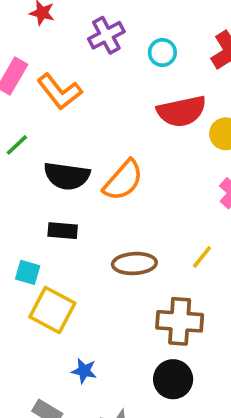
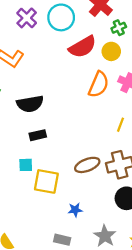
cyan circle: (162, 53) -> (61, 17), size x1.6
orange semicircle: (123, 180) -> (99, 85), moved
brown ellipse: (134, 264) -> (87, 165), moved

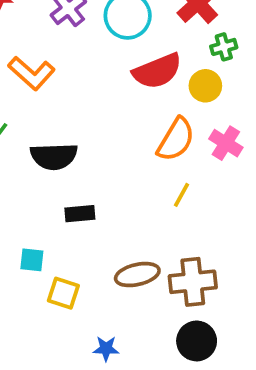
yellow line: (120, 125) -> (182, 195), moved
black rectangle: (38, 135) -> (80, 214), moved
yellow square: (46, 181) -> (63, 293), size x0.7

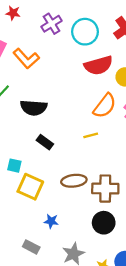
yellow line: (182, 195) -> (91, 135), moved, turned 40
black rectangle: (80, 214) -> (45, 142), turned 35
yellow square: (63, 293) -> (30, 187), size x1.4

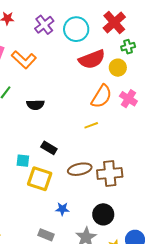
black semicircle: (34, 108) -> (35, 105), size x0.7
black rectangle: (45, 142) -> (49, 148), moved
black circle: (104, 223) -> (103, 214), moved

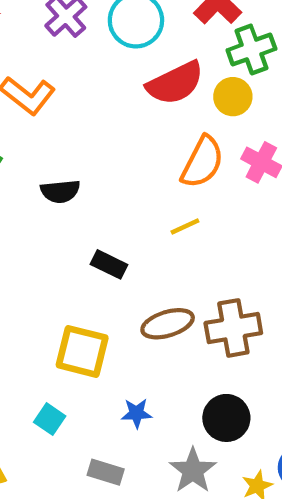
green cross: (128, 47) -> (251, 50), size x1.5
black rectangle: (49, 148) -> (109, 264), moved
cyan square: (23, 161) -> (50, 419), moved, turned 32

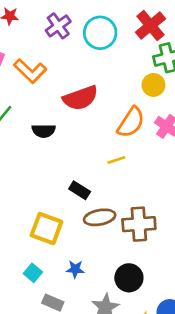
red semicircle: (175, 83) -> (80, 98), moved
black rectangle: (109, 264) -> (80, 190), moved
cyan square: (50, 419) -> (33, 273), moved

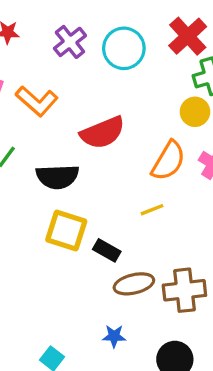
black semicircle: (44, 131) -> (57, 177), size x1.4
yellow square: (46, 229) -> (66, 230), moved
blue star: (75, 269) -> (114, 336), moved

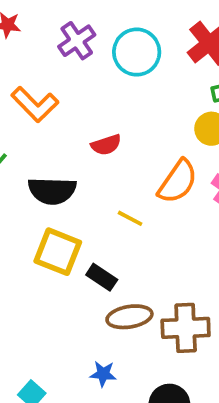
red semicircle: (103, 133) -> (106, 145), size x0.6
yellow line: (152, 210) -> (130, 218), moved, turned 45

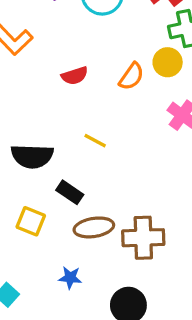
orange semicircle: (178, 182) -> (131, 76), moved, size x0.7
black semicircle: (52, 191) -> (32, 156), moved
yellow square: (58, 252) -> (31, 221), moved, size x0.7

